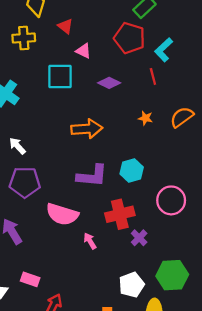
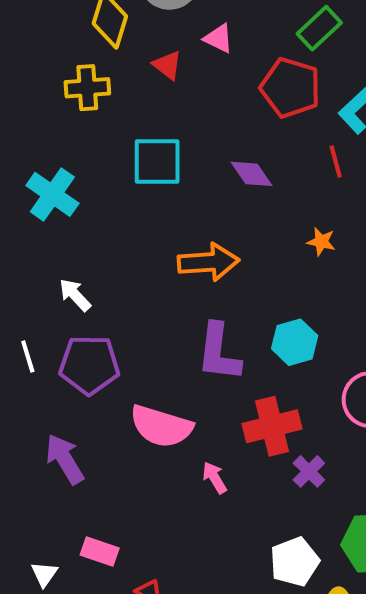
pink triangle: (84, 51) -> (219, 38), moved
purple diamond: (109, 83) -> (251, 174), turned 30
purple L-shape: (92, 176) -> (219, 352), turned 92

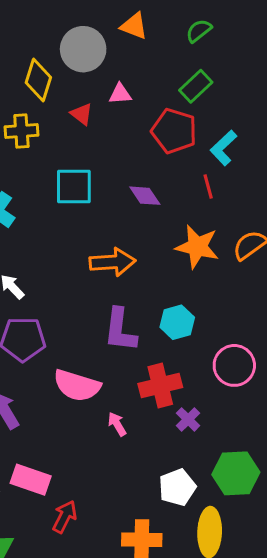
pink triangle: (219, 38) -> (120, 94), turned -30
orange star: (321, 242) -> (197, 247), size x2.0
pink rectangle: (100, 551) -> (31, 480), size x1.4

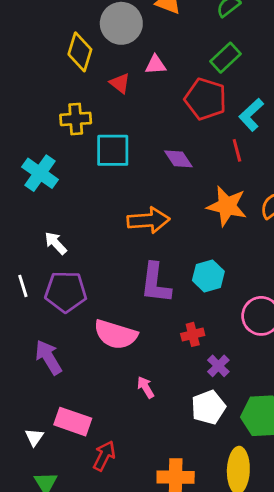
yellow cross: (21, 131) -> (76, 119), moved
red cross: (160, 385) -> (193, 334), size x0.6
pink arrow: (117, 424) -> (146, 387), moved
white pentagon: (177, 487) -> (208, 407), moved

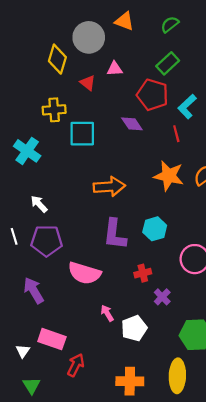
purple diamond: (178, 159) -> (132, 124), moved
white pentagon: (208, 407) -> (134, 328), moved

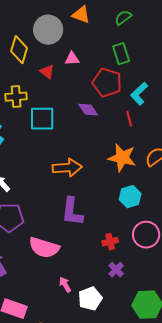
green rectangle: (168, 63) -> (121, 54), turned -65
cyan hexagon: (155, 229) -> (130, 197), moved
red cross: (143, 273) -> (110, 242), moved

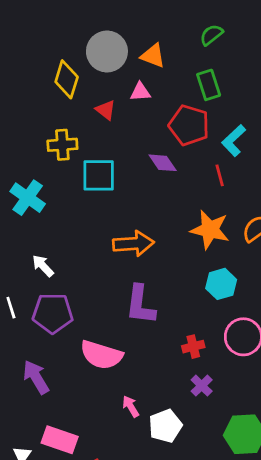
orange triangle: (81, 15) -> (153, 56), moved

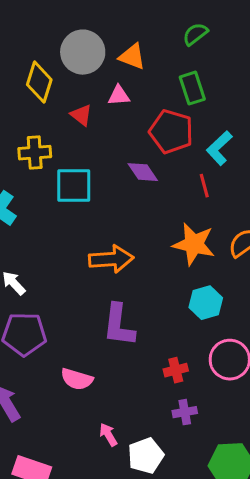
pink semicircle: (101, 355) -> (77, 379), size x0.7
purple cross: (202, 386) -> (185, 412), turned 35

